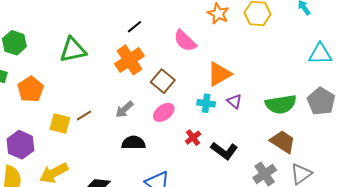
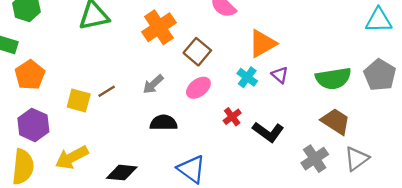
orange pentagon: (31, 89) -> (30, 75), moved
cyan cross: (206, 103) -> (247, 77), turned 30

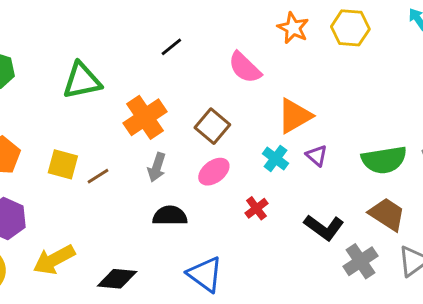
orange cross: (159, 27) -> (145, 117), moved
gray arrow: (153, 84) -> (157, 167), turned -30
yellow square: (79, 101) -> (63, 164), moved
black L-shape: (268, 132) -> (324, 227), moved

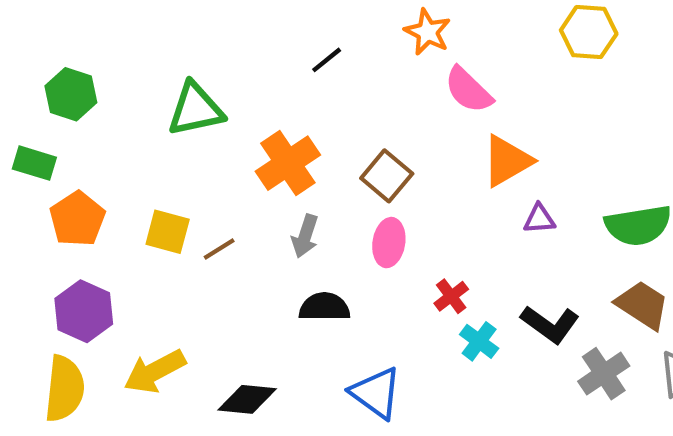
orange star: (293, 28) -> (428, 32), moved
pink semicircle: (245, 67) -> (468, 90), moved
purple triangle: (317, 156) -> (539, 219), turned -45
cyan cross: (276, 158) -> (479, 341), moved
pink ellipse: (214, 172) -> (389, 243), turned -44

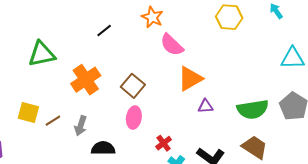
gray arrow: (305, 236) -> (81, 126), moved

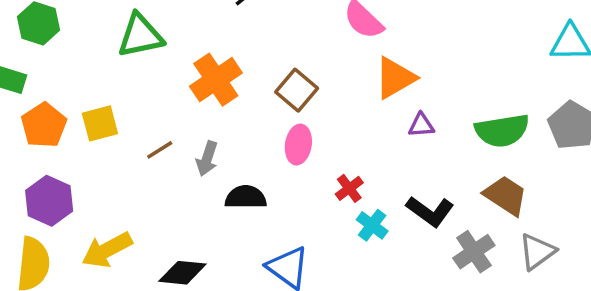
yellow square: (28, 112) -> (100, 123), moved, turned -30

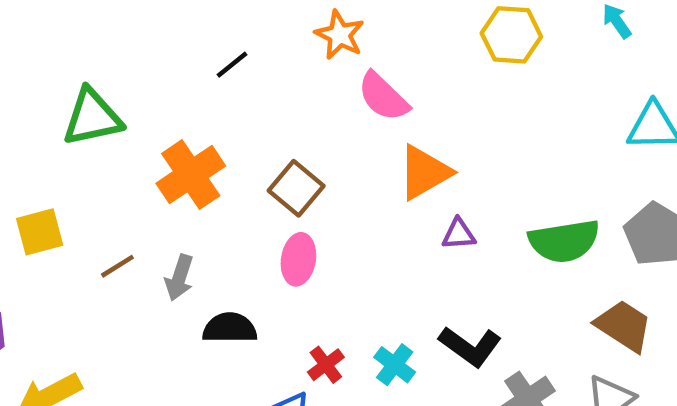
red cross: (349, 188) -> (326, 365), moved
brown trapezoid: (506, 195) -> (624, 326), moved

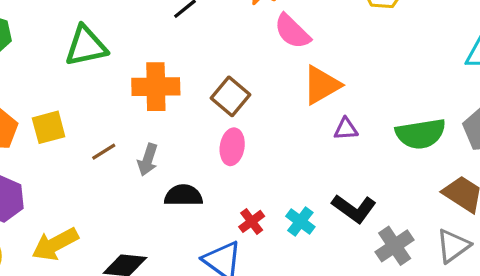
orange cross: (191, 175) -> (156, 87), turned 33

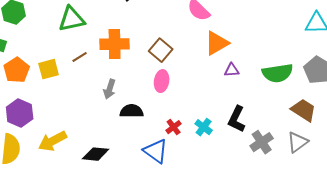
brown line: (104, 152) -> (80, 57), moved
black L-shape: (354, 208) -> (237, 119), turned 80

